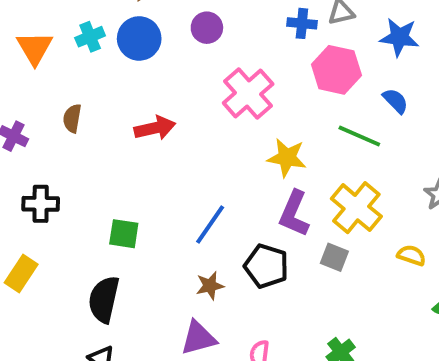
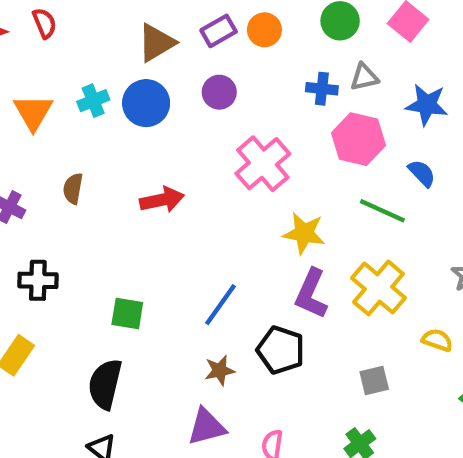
gray square: (334, 257) -> (374, 381), moved, turned -36

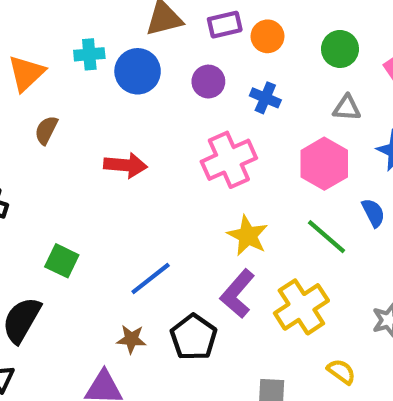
blue cross: (322, 89) -> (265, 98), moved
orange triangle: (33, 112) -> (26, 73), moved

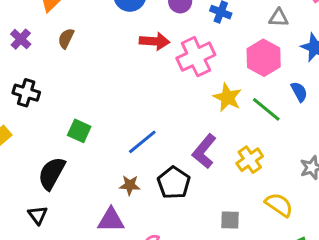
red arrow: (125, 165) -> (155, 41), moved
yellow star: (248, 236) -> (227, 97), moved
yellow cross: (301, 307) -> (250, 160), size x0.7
yellow semicircle: (341, 372) -> (279, 205), size x1.4

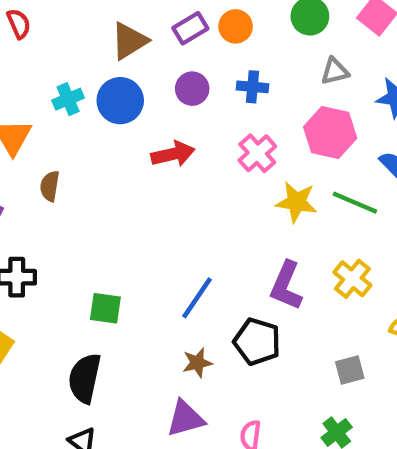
pink cross: (196, 57) -> (257, 153), moved, size x0.7

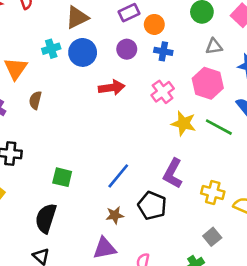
orange circle: (236, 26) -> (154, 24), moved
brown triangle: (129, 41) -> (77, 18), moved
yellow cross: (352, 279) -> (213, 192), moved, turned -30
gray square: (350, 370) -> (212, 237), moved, turned -30

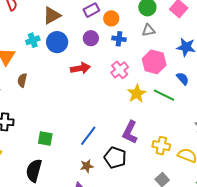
gray triangle: (214, 47) -> (148, 30), moved
yellow star: (184, 123) -> (137, 94), turned 30

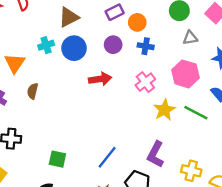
gray triangle: (148, 30) -> (190, 38), moved

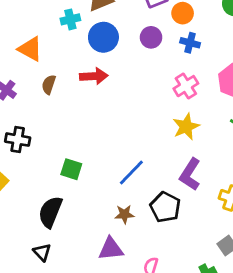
cyan cross: (46, 45) -> (70, 19), moved
orange triangle: (15, 63) -> (30, 49), turned -40
red arrow: (100, 79) -> (94, 76), moved
yellow star: (164, 110) -> (186, 127), moved

